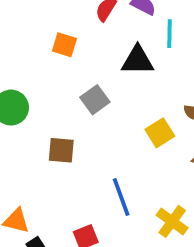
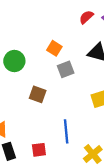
orange square: (64, 45) -> (54, 48), moved

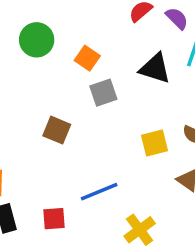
green circle: (14, 61) -> (37, 40), moved
blue line: (66, 131) -> (99, 192), turned 70

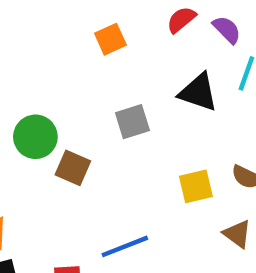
green circle: (37, 40) -> (35, 137), moved
orange square: (87, 58) -> (110, 39), moved, turned 30

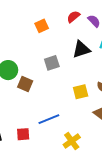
black triangle: (198, 92) -> (81, 49), turned -36

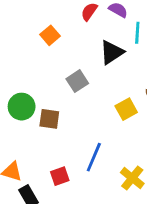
blue line: (49, 119) -> (94, 157), turned -30
red square: (23, 134) -> (60, 176), moved

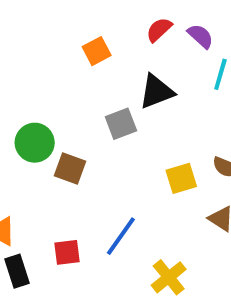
black triangle: (112, 52) -> (156, 92), moved

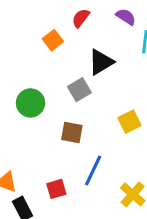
red semicircle: (159, 30) -> (81, 18), moved
green circle: (35, 143) -> (31, 103), moved
brown square: (70, 168) -> (72, 133), moved

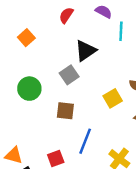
orange square: (53, 40) -> (26, 38), moved

